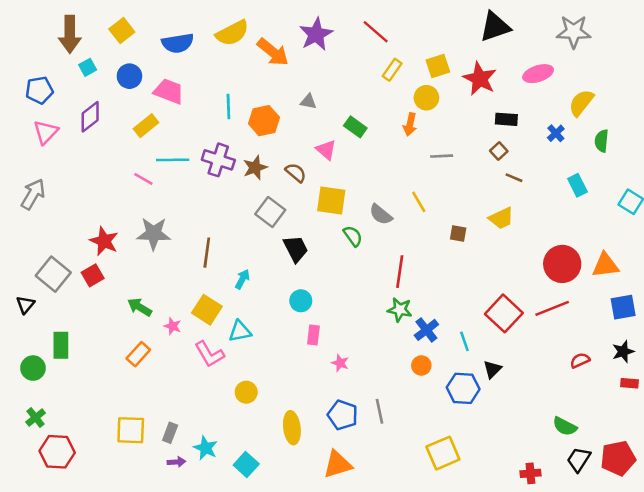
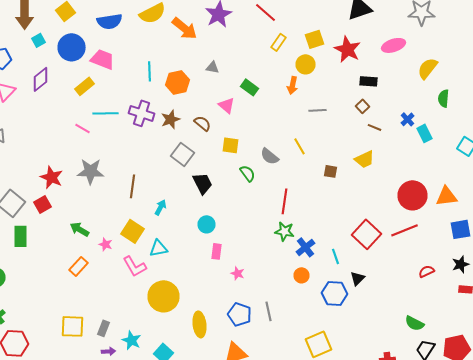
blue circle: (129, 76) -> (72, 47), size x1.4
blue cross: (556, 133) -> (408, 119), moved
yellow square: (331, 201) -> (230, 145), size x0.7
green rectangle: (61, 345) -> (20, 236), moved
yellow circle: (246, 392) -> (164, 296), size x1.8

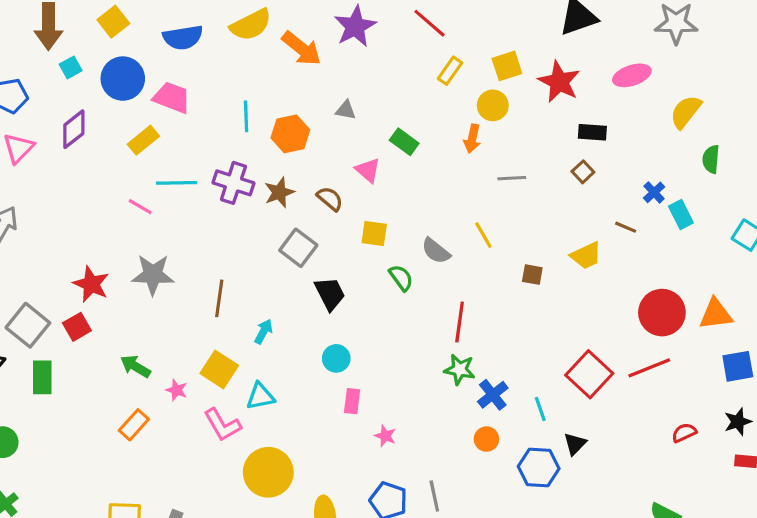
brown line: (374, 127) -> (626, 227), moved

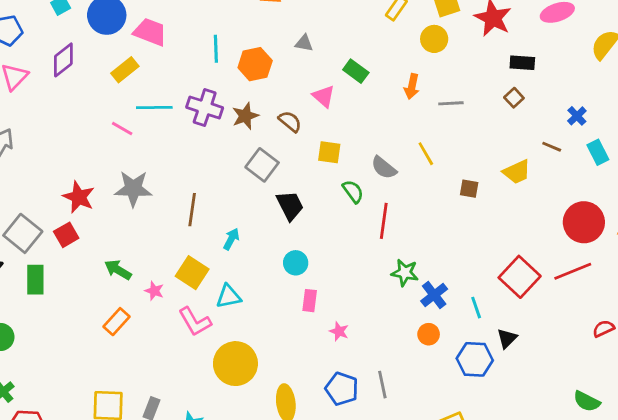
orange arrow: (472, 139) -> (412, 87), moved
cyan rectangle: (681, 215) -> (598, 152), moved
red line: (460, 322) -> (384, 221), moved

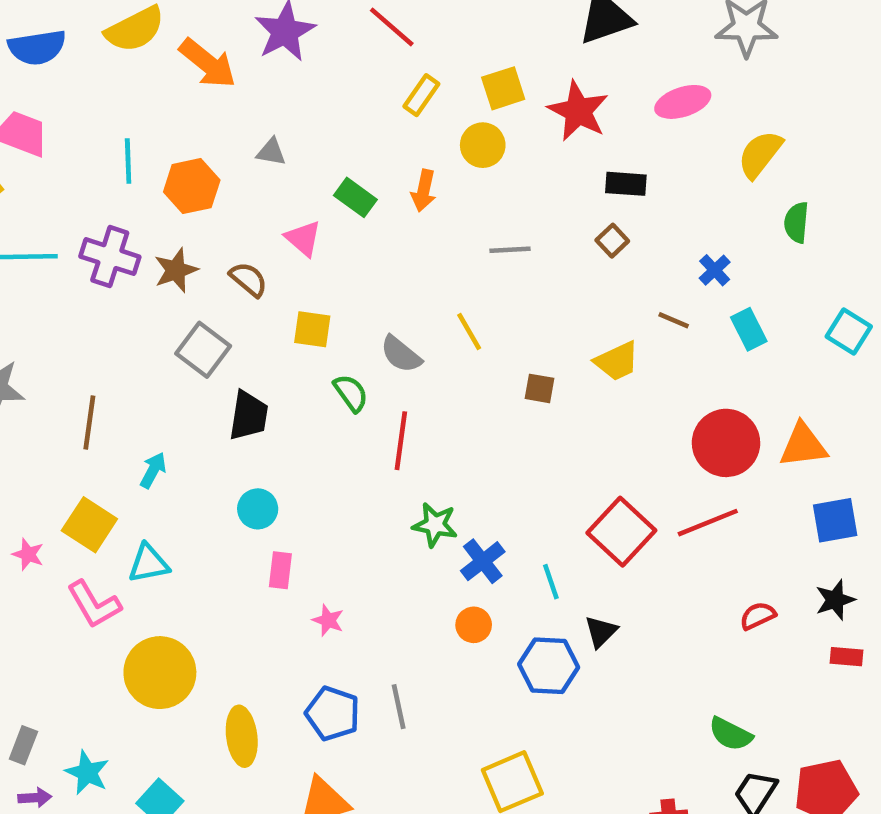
orange arrow: (412, 87) -> (424, 191), moved
black trapezoid: (290, 205) -> (249, 416), turned 36

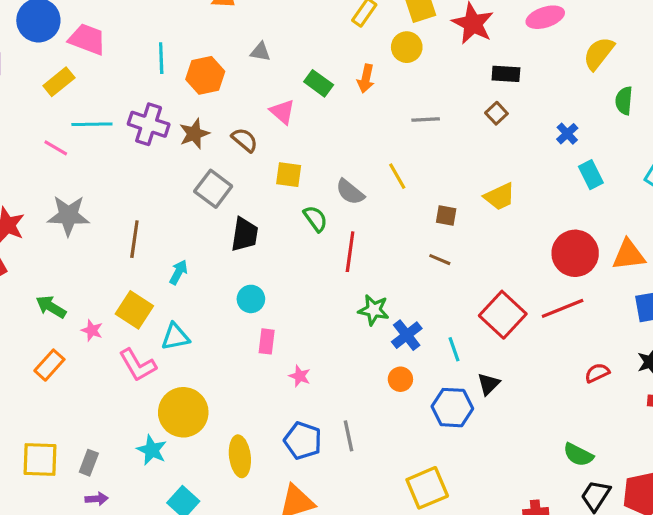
brown line: (674, 320) -> (440, 260), moved
cyan star: (87, 773) -> (152, 450), moved

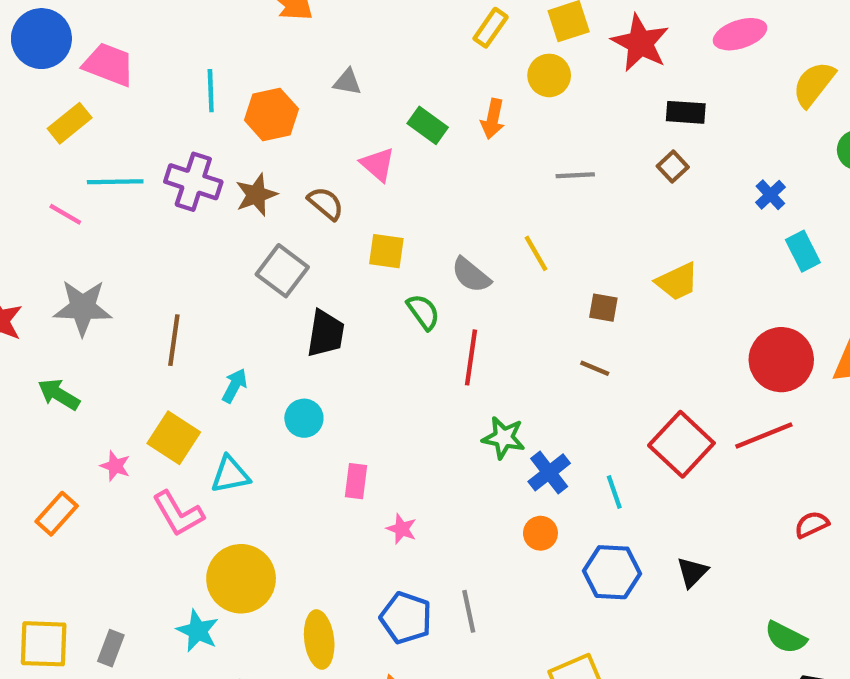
cyan circle: (251, 299) -> (304, 418), moved
green arrow: (51, 307) -> (59, 394), moved
black triangle: (489, 384) -> (692, 572), moved

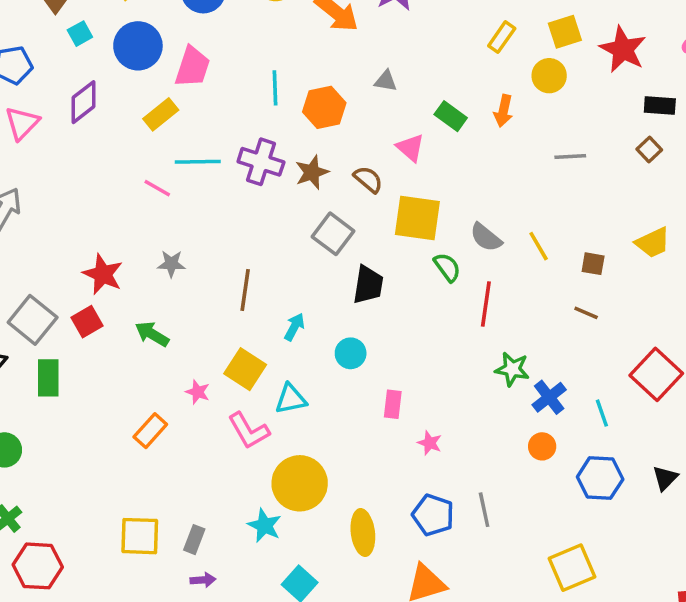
pink trapezoid: (109, 65) -> (192, 67), turned 87
yellow square: (386, 251) -> (417, 218), size x1.6
yellow line: (536, 253) -> (539, 246), moved
gray star: (83, 308) -> (171, 264), size x0.6

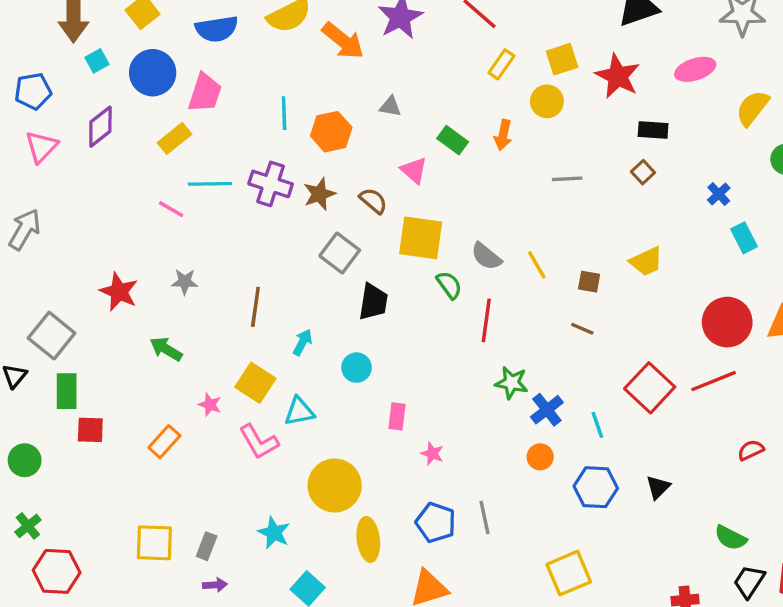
red square: (87, 322) -> (90, 430), moved, turned 32
yellow circle: (300, 483) -> (335, 486), moved

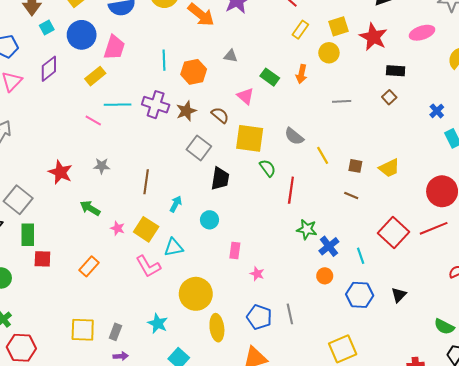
gray semicircle: (486, 256) -> (294, 136), moved
yellow trapezoid: (646, 261) -> (389, 168), moved
pink star: (210, 405) -> (118, 228), moved

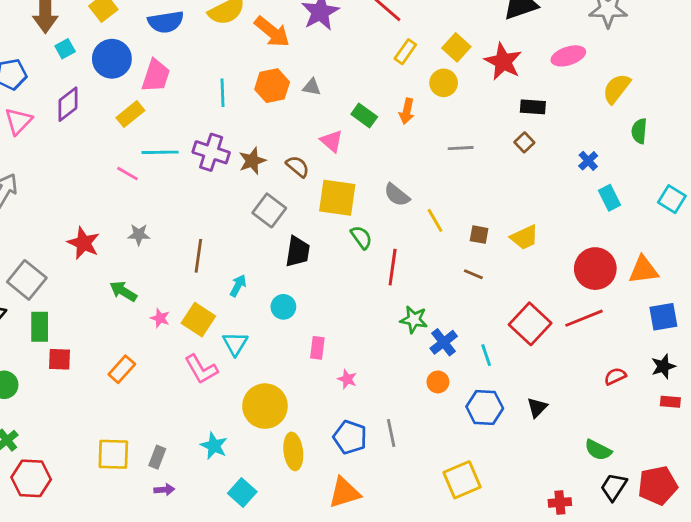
yellow square: (338, 26) -> (456, 47), turned -30
orange hexagon: (194, 72) -> (272, 86), moved
cyan triangle: (174, 247) -> (235, 344), turned -48

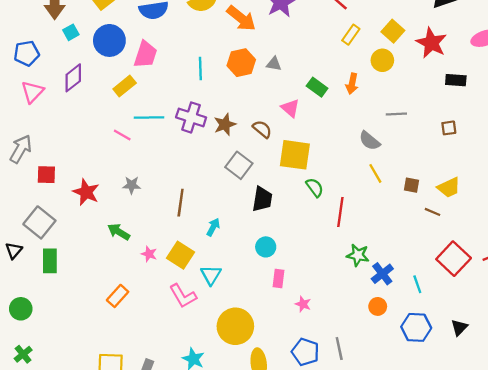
brown square: (524, 142) -> (449, 128), moved, turned 35
gray semicircle: (397, 195) -> (370, 141), moved
brown line: (473, 274) -> (433, 212), moved
cyan circle: (283, 307) -> (266, 247), moved
red square: (59, 359) -> (46, 175), moved

